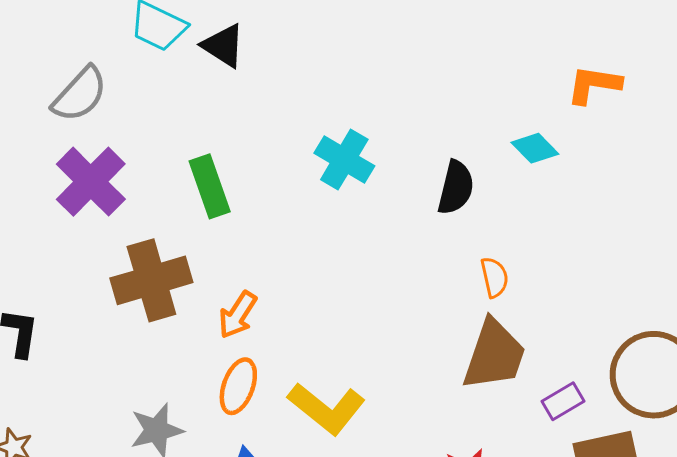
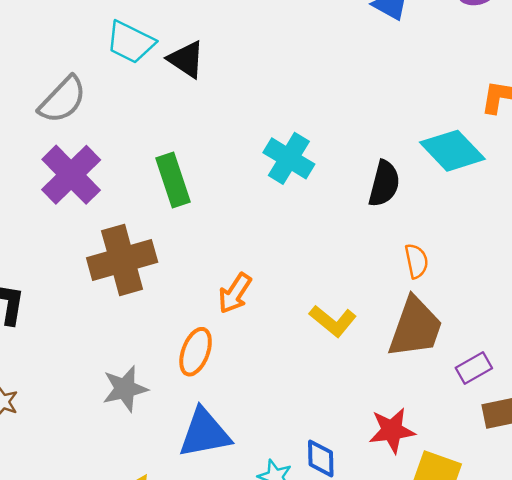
cyan diamond: (535, 148) -> (452, 151), size x1.6
orange arrow: (238, 315) -> (235, 293), moved
yellow L-shape: (327, 408) -> (333, 321), moved, size x0.7

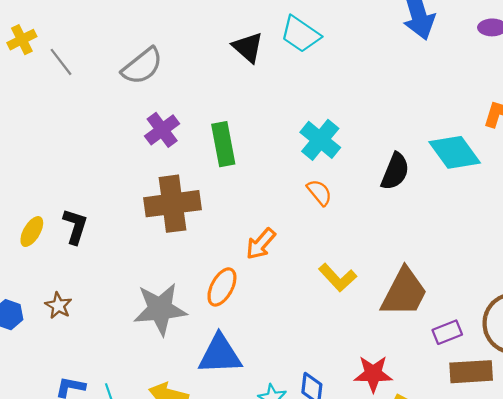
cyan trapezoid: (130, 42) -> (300, 34), moved
purple cross: (71, 175) -> (162, 130), moved, size x0.7
orange semicircle: (416, 261) -> (319, 192), moved, turned -36
gray star: (125, 389) -> (160, 309), size x1.4

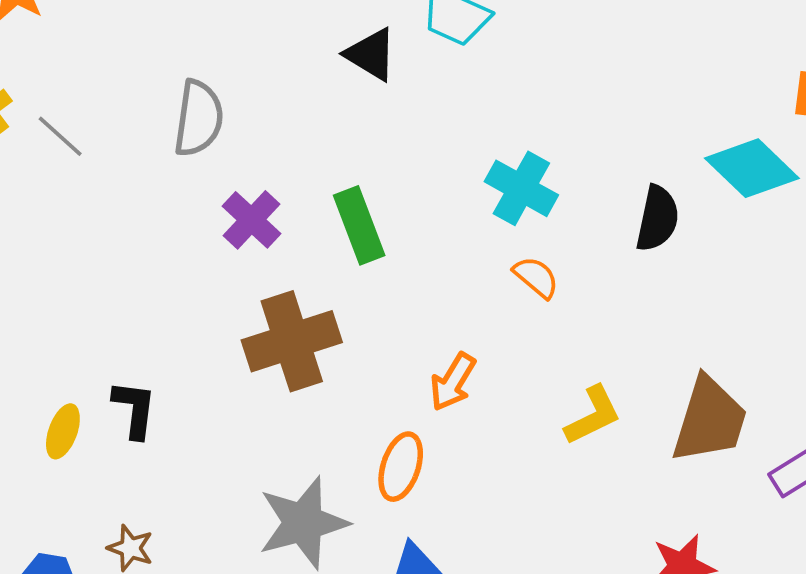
gray semicircle: (142, 66) -> (199, 118), turned -33
yellow L-shape: (338, 278) -> (593, 415), turned -63

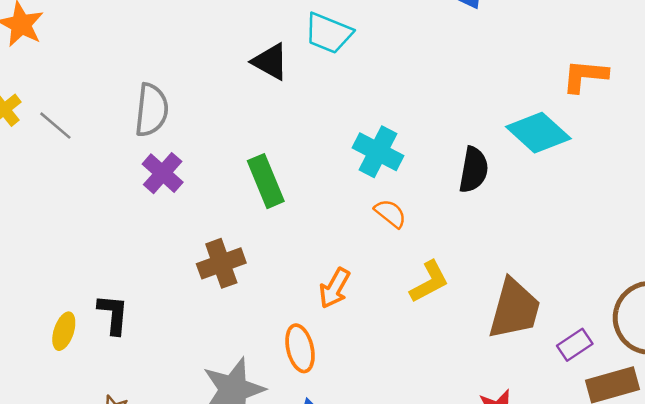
purple cross: (252, 220) -> (163, 173), moved
brown cross: (292, 341) -> (221, 263), size x0.7
yellow L-shape: (593, 415) -> (429, 282), moved
orange ellipse: (401, 467) -> (300, 348), turned -30

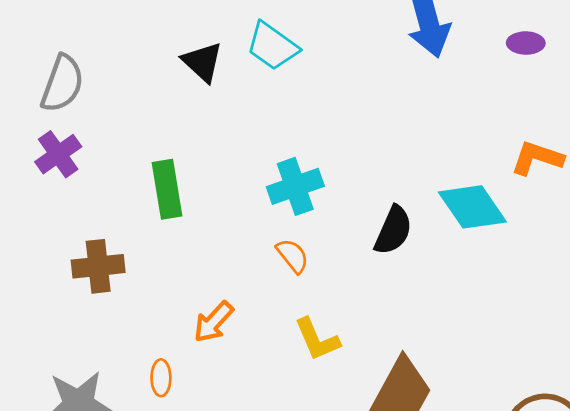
cyan cross: (378, 152) -> (295, 186), turned 30
yellow L-shape: (429, 282) -> (317, 339), turned 81
orange ellipse: (300, 348) -> (161, 378), size x0.7

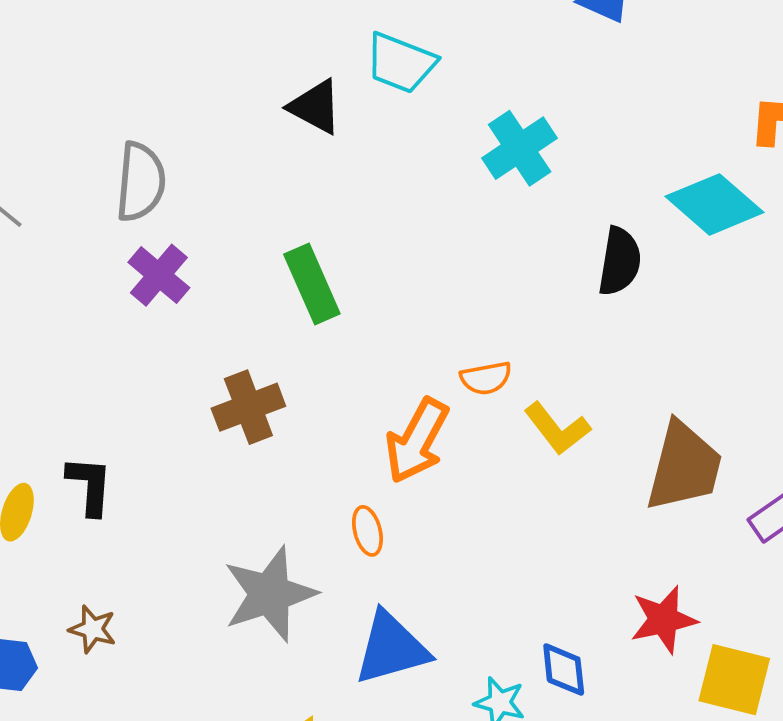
cyan cross: (295, 186) -> (520, 148), moved
orange semicircle: (293, 256) -> (486, 378), moved, turned 132
orange arrow: (213, 322) -> (417, 441), size x1.4

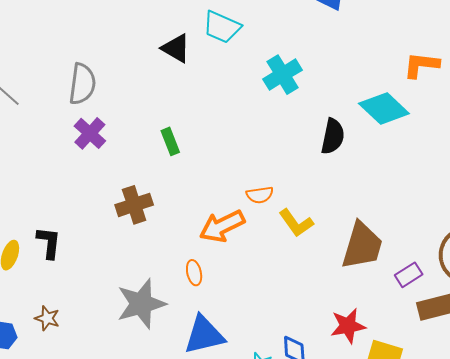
green rectangle: (312, 284) -> (170, 141), size x0.7
orange arrow: (417, 441) -> (222, 226), turned 33

